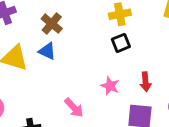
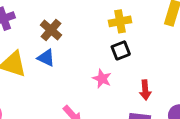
pink star: (110, 86) -> (102, 79), moved

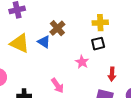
brown cross: (51, 30) -> (57, 28), moved

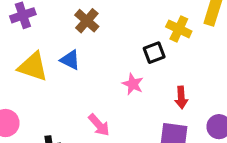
yellow cross: (100, 23) -> (179, 29), moved, turned 35
brown cross: (57, 28) -> (87, 21), moved

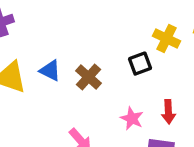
brown cross: (87, 21) -> (88, 77), moved
pink star: (133, 84) -> (132, 119), moved

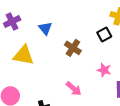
blue triangle: (50, 71) -> (45, 28), moved, turned 32

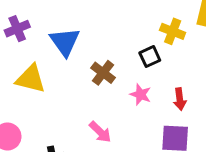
blue triangle: (45, 28) -> (65, 42), size x1.5
pink star: (104, 70) -> (141, 95), moved

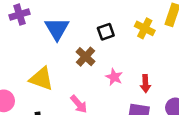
black square: (150, 57) -> (106, 32), moved
yellow triangle: (31, 79) -> (41, 79), moved

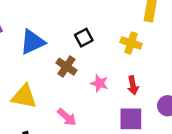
yellow cross: (145, 28) -> (131, 43), moved
blue triangle: (57, 29) -> (32, 42), turned 44

